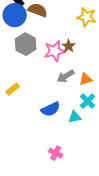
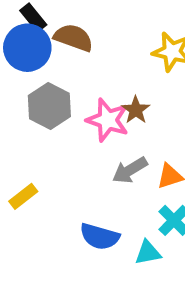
pink star: (55, 51) -> (108, 120), turned 30
blue semicircle: (51, 109) -> (100, 237), turned 42

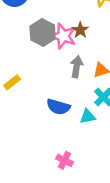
gray hexagon: (49, 106) -> (43, 32), moved
gray arrow: (130, 170) -> (77, 67), turned 130

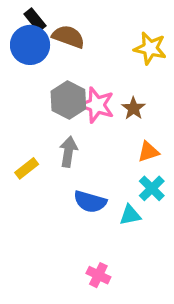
brown star: (80, 30) -> (133, 108), moved
gray arrow: (77, 67) -> (68, 152), moved

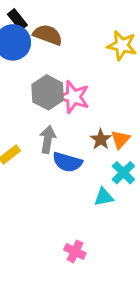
brown star: (133, 108) -> (101, 139), moved
orange triangle: (148, 152) -> (120, 139), turned -30
blue semicircle: (90, 202) -> (67, 162), moved

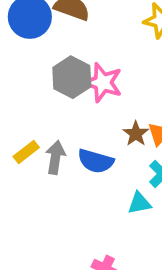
gray arrow: (48, 139) -> (55, 157), moved

